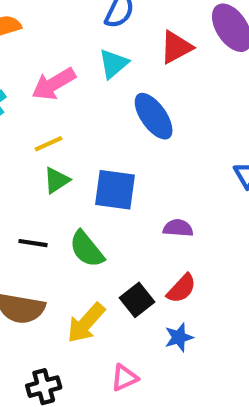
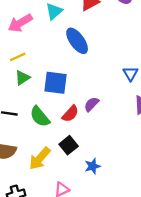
purple semicircle: (178, 228) -> (91, 104), turned -49
red semicircle: (181, 289) -> (70, 114), moved

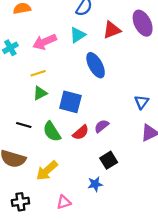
black square: (69, 145) -> (109, 160), moved

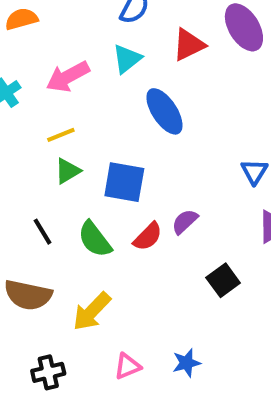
black line: (24, 125) -> (43, 232), turned 48
black square: (109, 160) -> (223, 280), moved
blue star: (95, 184) -> (186, 363), moved

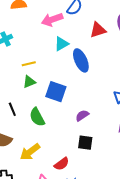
cyan triangle: (127, 59) -> (61, 44), moved
pink arrow: (68, 77) -> (52, 20), moved
red semicircle: (148, 237) -> (62, 164), moved
black square: (223, 280) -> (85, 143), moved, turned 35

